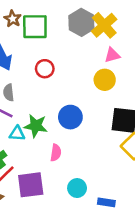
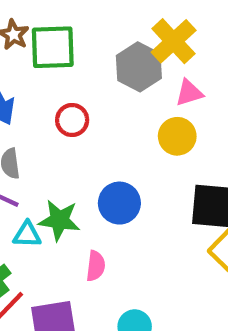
gray hexagon: (81, 22) -> (139, 67), moved

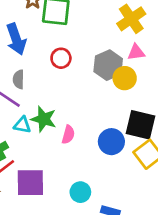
gray hexagon: (139, 67) -> (108, 65), moved
blue circle: (119, 203) -> (111, 142), moved
pink semicircle: (96, 266) -> (68, 135), moved

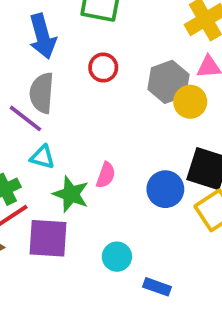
gray semicircle: (18, 79) -> (42, 93), size x1.5
green star: (44, 119) -> (71, 194), moved

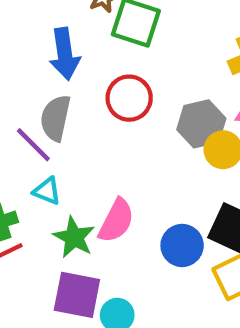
red circle: (103, 68) -> (129, 98), size x1.4
pink semicircle: (106, 175) -> (116, 221), size x1.5
purple square: (48, 238) -> (77, 295), moved

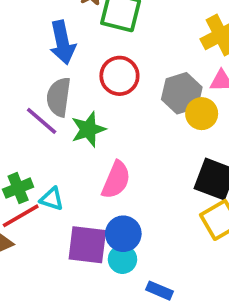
cyan triangle: (47, 191) -> (52, 199), moved
green star: (74, 237) -> (88, 129), moved, turned 30
blue circle: (182, 245) -> (123, 234), moved

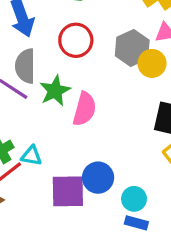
pink semicircle: (116, 180) -> (84, 109), moved
cyan circle: (122, 259) -> (134, 199), moved

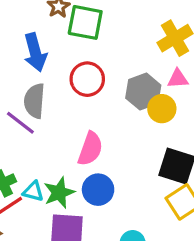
green star: (55, 91) -> (59, 193), moved
blue circle: (98, 178) -> (98, 190), moved

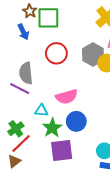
blue arrow: (35, 52) -> (23, 32), moved, size x0.7
pink semicircle: (90, 149) -> (67, 97), turned 65
cyan triangle: (33, 191) -> (41, 111), moved

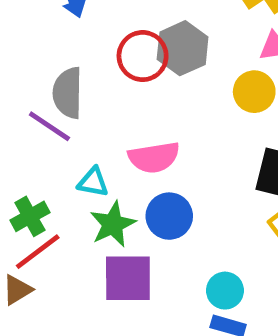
gray hexagon: (93, 54) -> (183, 48), moved

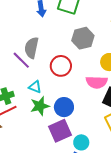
red circle: (143, 56) -> (61, 66), moved
pink semicircle: (154, 157) -> (97, 82), moved
purple square: (128, 278) -> (60, 131), moved, turned -35

